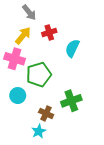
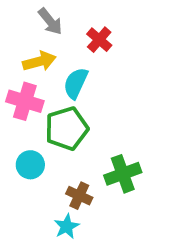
red cross: (49, 32) -> (99, 40), moved, turned -32
yellow arrow: (23, 36) -> (39, 61), turned 36
cyan semicircle: (72, 48) -> (76, 83), moved

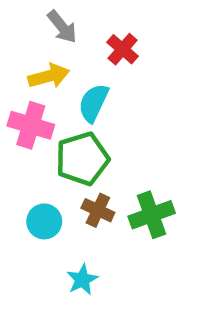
cyan circle: (30, 165) -> (44, 221), moved
brown cross: (79, 196) -> (98, 210), moved

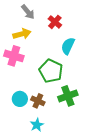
cyan semicircle: (93, 103) -> (68, 46), moved
green pentagon: (82, 159) -> (51, 71), moved, turned -30
brown cross: (98, 210) -> (38, 101), moved

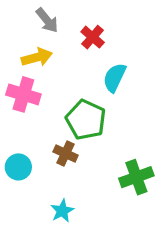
green cross: (68, 96) -> (136, 177), moved
cyan circle: (20, 99) -> (18, 167), moved
brown cross: (38, 101) -> (66, 153), moved

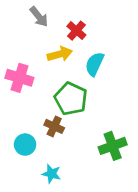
yellow arrow: (37, 57) -> (60, 54), moved
cyan circle: (18, 167) -> (25, 145), moved
cyan star: (62, 211) -> (51, 174), turned -30

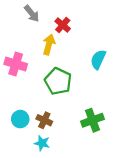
yellow arrow: (60, 54) -> (49, 45), turned -60
cyan semicircle: (95, 64) -> (98, 59), moved
brown cross: (54, 126) -> (44, 120), moved

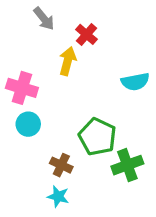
cyan semicircle: (98, 59) -> (135, 82), turned -126
green pentagon: (58, 81) -> (97, 137), moved
cyan circle: (20, 119) -> (28, 124), moved

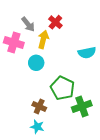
gray arrow: (44, 19) -> (28, 24), moved
pink cross: (22, 88) -> (14, 43), moved
cyan circle: (28, 124) -> (36, 63), moved

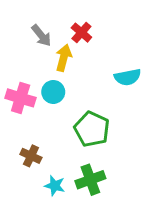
pink cross: (14, 43) -> (21, 98), moved
brown cross: (39, 106) -> (31, 156), moved
green cross: (82, 106) -> (90, 180), moved

